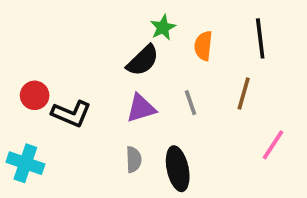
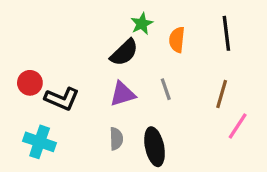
brown line: (244, 93) -> (222, 94), moved
cyan cross: (25, 163) -> (40, 142), moved

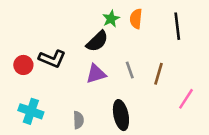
orange semicircle: (177, 40) -> (136, 19), moved
brown line: (222, 94) -> (159, 74), moved
black L-shape: (62, 99) -> (52, 59), moved
gray semicircle: (116, 139) -> (78, 120), moved

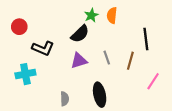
black line: (177, 26) -> (146, 39), moved
red circle: (23, 65) -> (19, 27), moved
cyan cross: (31, 111) -> (25, 74), moved, turned -30

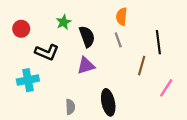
green star: (91, 15) -> (64, 22), moved
black semicircle: (80, 34) -> (87, 37), turned -66
gray line: (107, 58) -> (118, 40), moved

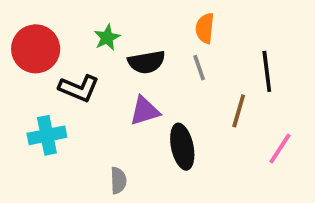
red circle: (21, 29) -> (36, 49), size x1.6
black semicircle: (87, 37) -> (147, 62), turned 100
black ellipse: (108, 102) -> (182, 147), moved

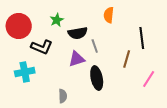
gray line: (199, 68) -> (95, 46), moved

